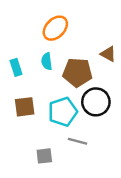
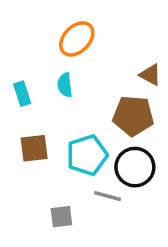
brown pentagon: (77, 72) -> (133, 116), moved
black circle: (96, 102) -> (135, 167), moved

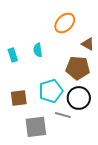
orange ellipse: (77, 39) -> (65, 23), moved
brown square: (34, 148) -> (19, 98), moved
gray square: (61, 217) -> (36, 127), size x1.6

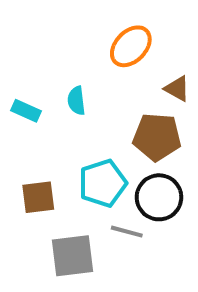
cyan rectangle: (13, 55) -> (26, 111), turned -48

